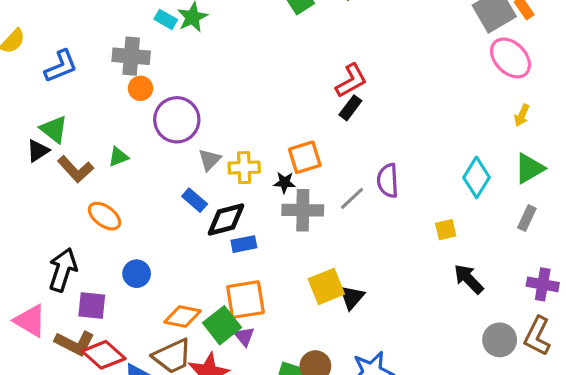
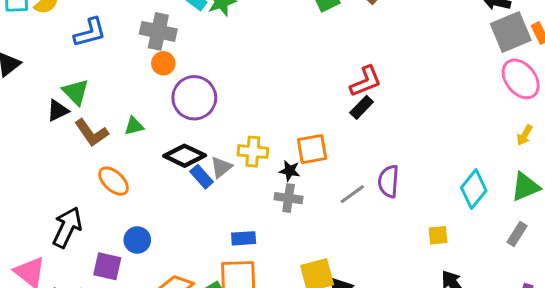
gray triangle: (210, 160) -> (221, 167), moved
gray cross: (303, 210) -> (289, 198), moved, size x0.7
black diamond: (226, 220) -> (185, 156), moved, turned 33
blue rectangle: (244, 244) -> (244, 238), moved
purple square: (92, 306) -> (107, 266), moved

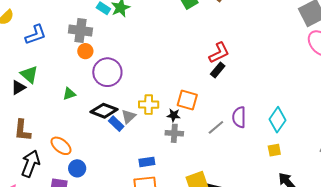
brown L-shape: (91, 133) -> (22, 130), moved, turned 45
orange square: (312, 149) -> (187, 100), turned 30
orange ellipse: (114, 181) -> (61, 146), moved
cyan diamond: (474, 189) -> (278, 120), moved

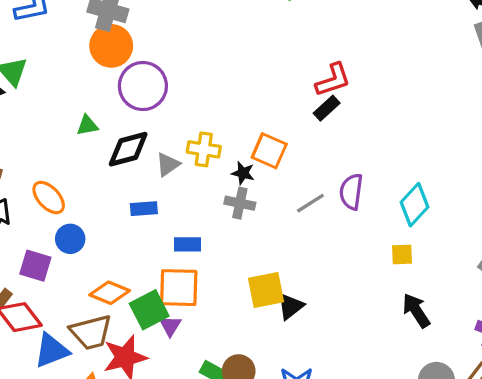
orange circle: (85, 51) -> (111, 46), size x1.6
green triangle: (69, 94) -> (87, 125), moved
black diamond: (104, 111) -> (128, 149), turned -44
blue rectangle: (116, 124) -> (144, 209), moved, turned -56

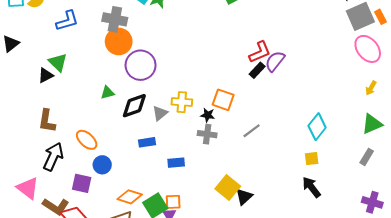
purple semicircle: (351, 192) -> (275, 61), moved, turned 35
orange square: (179, 288) -> (173, 202), moved, size x0.6
yellow square: (266, 290) -> (228, 188), turned -35
black arrow: (416, 311) -> (311, 187), moved

